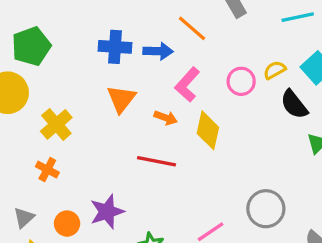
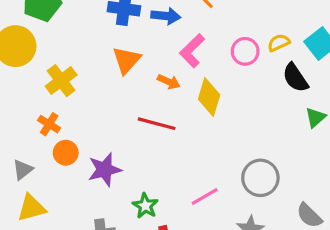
orange circle: (67, 224) -> (66, 153), moved

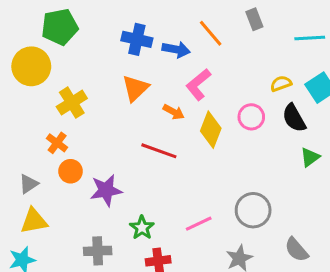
pink circle: (245, 51) -> (251, 117), moved

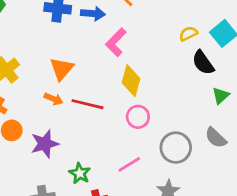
orange triangle: (135, 88) -> (62, 69), moved
orange arrow: (174, 112) -> (54, 99), moved
pink circle: (251, 117) -> (138, 117), moved
gray semicircle: (296, 250) -> (216, 138), moved

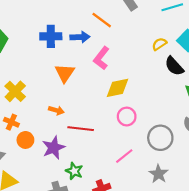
orange triangle: (62, 69) -> (65, 73), moved
yellow diamond: (131, 81) -> (117, 88), turned 70
red line: (87, 104) -> (81, 129), moved
green star: (80, 173) -> (74, 171), moved

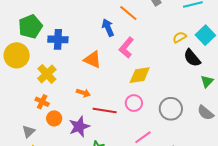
blue cross: (51, 36) -> (58, 39), moved
blue arrow: (80, 37) -> (108, 28), turned -114
orange triangle: (65, 73) -> (93, 60), turned -42
pink circle: (127, 117) -> (134, 103), moved
gray circle: (160, 138) -> (171, 109), moved

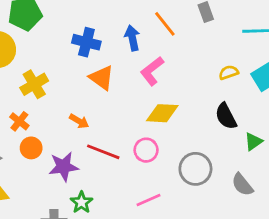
blue cross: (58, 39) -> (86, 42), moved
black semicircle: (192, 58) -> (226, 116), moved

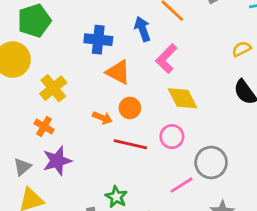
yellow diamond: (162, 113) -> (183, 98), turned 68
orange circle: (31, 148) -> (130, 108), moved
purple star: (63, 167) -> (57, 161), moved
gray circle: (195, 169) -> (211, 162), moved

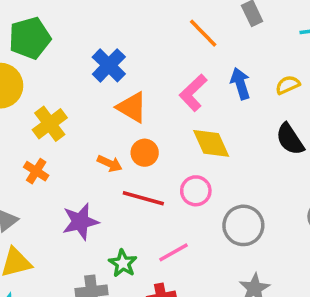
blue arrow: (142, 29) -> (240, 84), moved
blue cross: (98, 40) -> (109, 65), turned 36
purple star: (57, 161) -> (80, 222), moved
pink line: (181, 185) -> (174, 252), moved

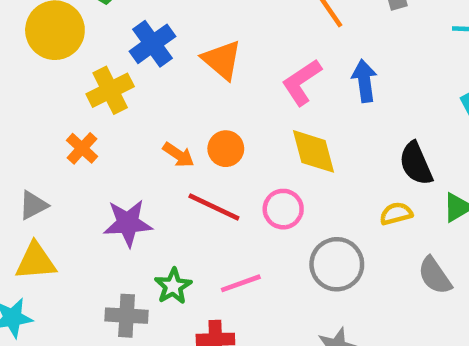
blue cross: (109, 65) -> (152, 44), moved
yellow semicircle: (288, 85) -> (396, 214), moved
orange triangle: (132, 107) -> (222, 60), moved

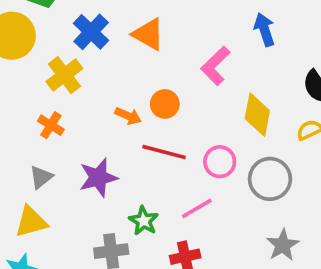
pink L-shape: (302, 82) -> (216, 66), moved
yellow diamond: (314, 151) -> (257, 115), moved, turned 36
gray triangle: (33, 205) -> (41, 177), moved
pink circle: (283, 209) -> (220, 162), moved

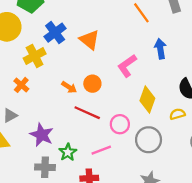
purple star: (98, 178) -> (42, 135), moved, turned 30

